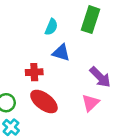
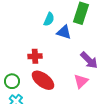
blue triangle: (61, 53) -> (64, 32), moved

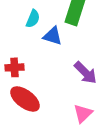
pink triangle: (81, 81) -> (83, 113), moved

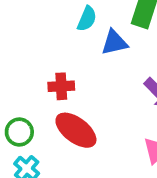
blue triangle: (53, 36) -> (114, 42), turned -30

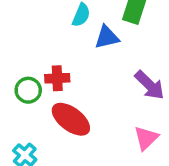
green circle: (19, 132) -> (28, 90), moved

